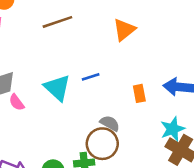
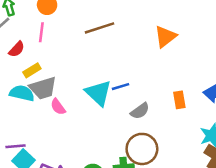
blue line: (91, 77) -> (120, 87), moved
gray semicircle: (110, 123) -> (140, 111), moved, turned 114

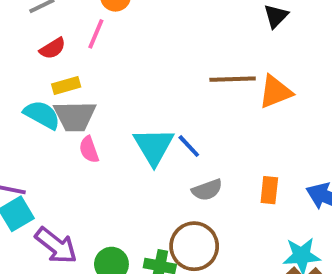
brown line: (99, 28) -> (233, 79), moved
blue line: (120, 87) -> (189, 146), turned 48

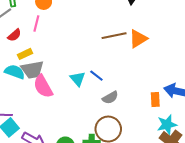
cyan triangle: (154, 146) -> (78, 79), size x0.7
pink semicircle: (89, 150) -> (43, 86), size x1.6
orange rectangle: (269, 190) -> (155, 99), moved

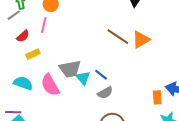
brown line: (114, 36) -> (118, 37), turned 45
gray trapezoid: (32, 70) -> (70, 69), moved
cyan semicircle: (15, 72) -> (23, 83), moved
gray semicircle: (110, 98) -> (105, 93), moved

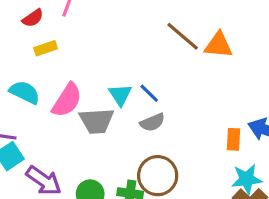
orange triangle: (141, 40) -> (218, 45), turned 30
gray trapezoid: (70, 69) -> (97, 121), moved
pink semicircle: (50, 85) -> (67, 100), turned -125

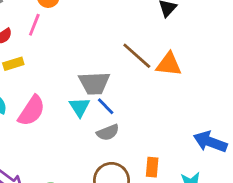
gray trapezoid: (97, 121) -> (94, 83), moved
orange rectangle: (234, 139) -> (152, 167), moved

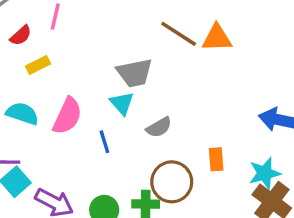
blue line: (106, 106) -> (104, 142), moved, turned 36

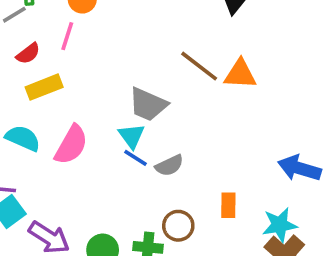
yellow rectangle: (38, 65) -> (44, 87), size x1.4
gray trapezoid: (135, 73) -> (148, 104), turned 30
blue line: (104, 142) -> (136, 158), moved, turned -45
brown circle: (172, 182) -> (178, 226), size x0.7

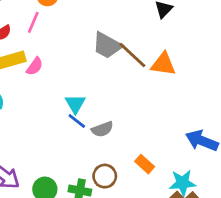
gray trapezoid: (148, 104) -> (107, 45), moved
pink semicircle: (71, 145) -> (35, 66), moved, size x0.6
orange rectangle: (228, 205) -> (145, 164), turned -54

